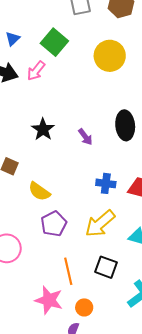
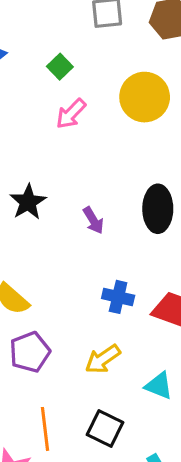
green square: (54, 42) -> (60, 67), size x0.6
pink arrow: (36, 71) -> (71, 114), moved
yellow arrow: (100, 224) -> (103, 359), size x0.7

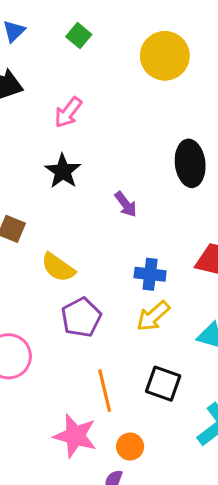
pink arrow: (71, 114) -> (68, 112), moved
purple arrow: (93, 220) -> (126, 204), moved
blue cross: (118, 297) -> (150, 274), moved

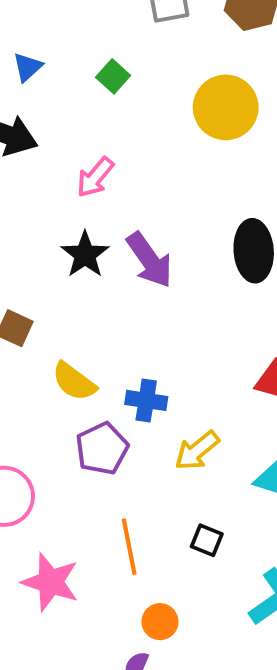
purple arrow: (126, 204) -> (150, 260), moved, size x1.6
blue cross: (150, 274) -> (146, 400), moved
black square: (163, 384) -> (207, 540), size x0.7
pink star: (75, 436) -> (51, 582), moved

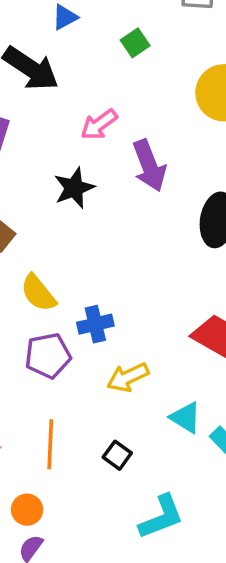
purple arrow: (150, 260) -> (149, 166), moved
blue cross: (146, 400) -> (95, 324), turned -36
orange circle: (160, 622) -> (27, 510), moved

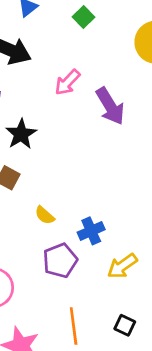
black star: (74, 188) -> (21, 134), moved
yellow semicircle: (38, 293) -> (45, 215), size x0.7

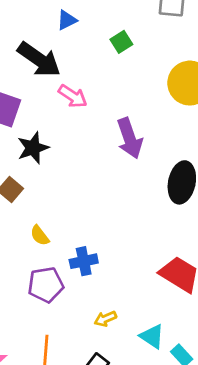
pink arrow: (67, 82) -> (73, 96), moved, turned -112
yellow arrow: (122, 266) -> (105, 319), moved, size x0.7

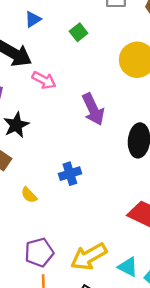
blue cross: (84, 261) -> (70, 174), moved
purple pentagon: (46, 285) -> (39, 252), moved
yellow arrow: (105, 319) -> (89, 257), size x2.0

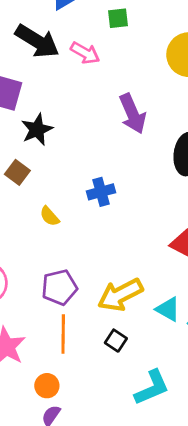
green square: (79, 32) -> (118, 18), turned 30
pink arrow: (44, 80) -> (85, 53), moved

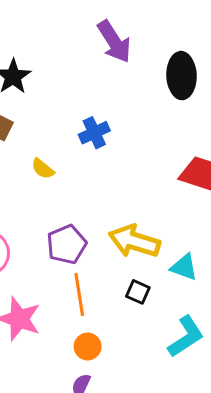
yellow arrow: (120, 295) -> (134, 241), turned 54
cyan triangle: (168, 309) -> (184, 267), moved
orange circle: (47, 386) -> (88, 347), moved

